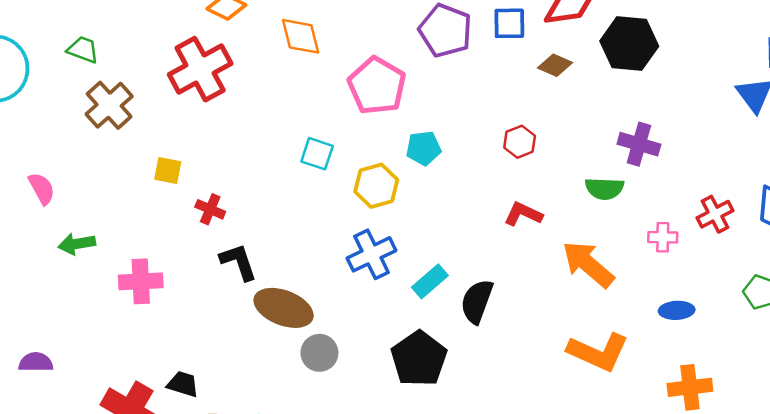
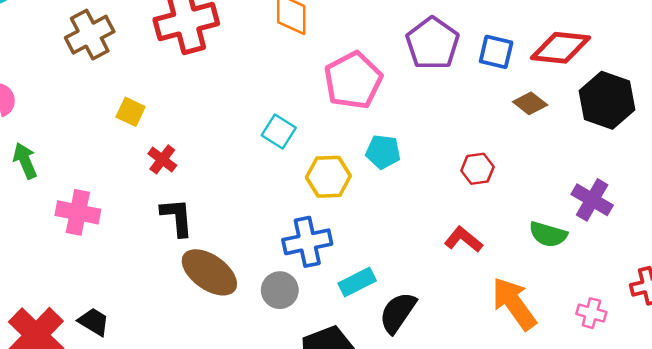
pink cross: (663, 237) -> (591, 313), moved
green arrow: (77, 244) -> (25, 161), turned 63
gray circle: (319, 353) -> (280, 290), moved

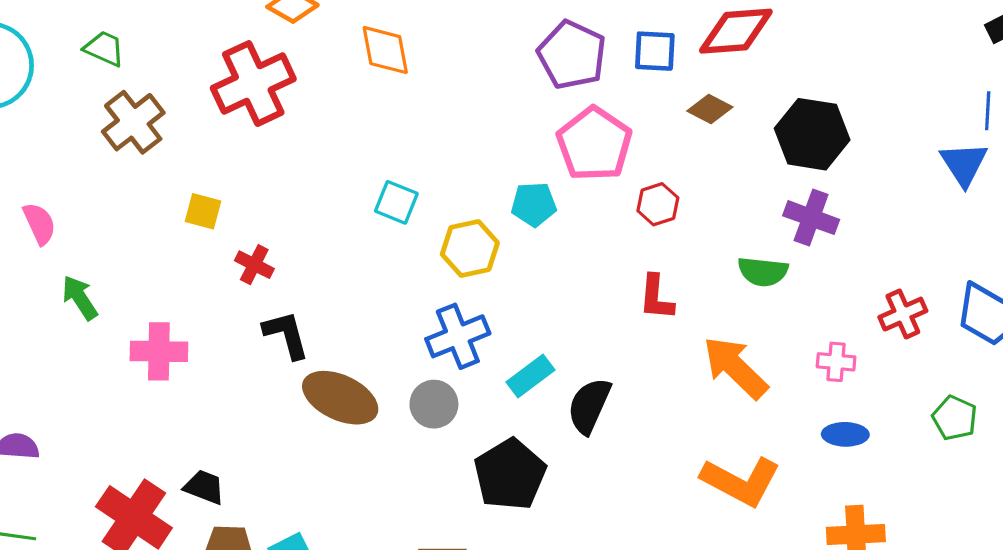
pink pentagon: (353, 80) -> (594, 144), moved
black hexagon: (607, 100) -> (812, 134), moved
red L-shape: (463, 239) -> (656, 297), turned -114

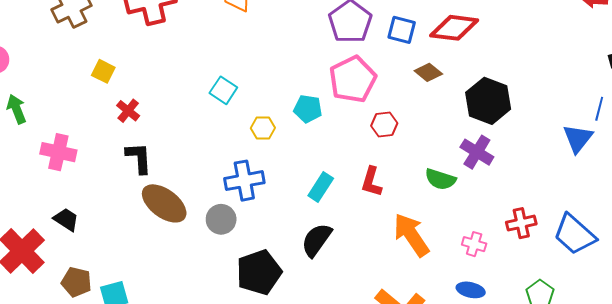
yellow hexagon: (470, 248) -> (263, 128), size x0.7
cyan rectangle: (531, 376) -> (321, 187), moved, turned -32
black trapezoid: (204, 487) -> (66, 220), moved

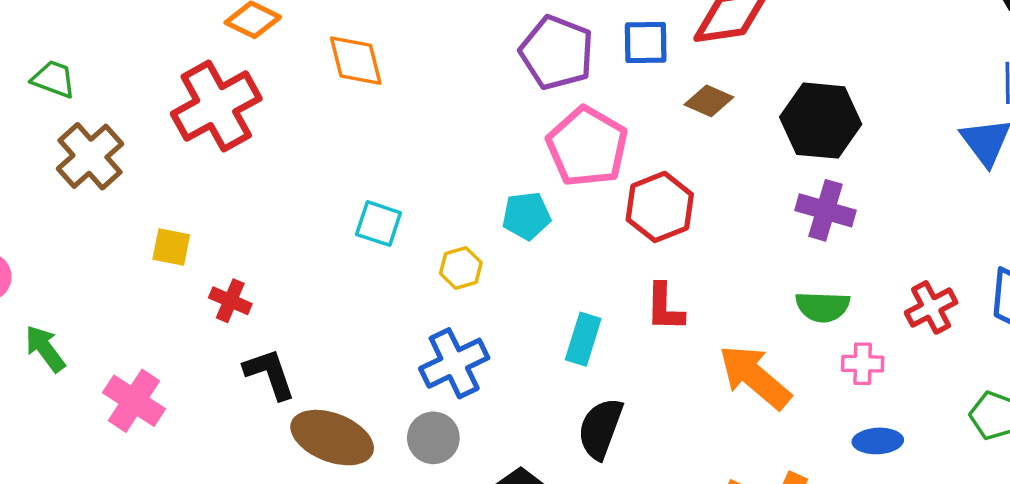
red hexagon: (384, 125) -> (660, 207), size x1.5
pink cross: (58, 152) -> (134, 401), turned 36
green semicircle: (440, 179) -> (823, 307), moved

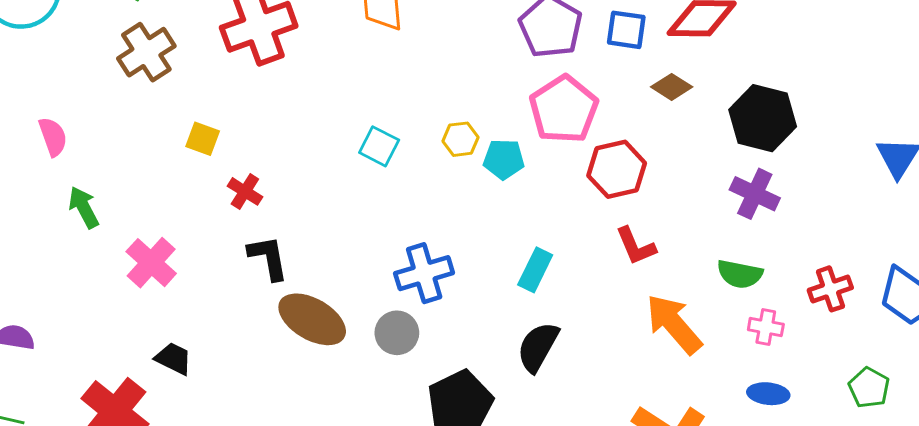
yellow hexagon: (461, 268) -> (461, 139), moved
red L-shape: (665, 307) -> (636, 246), moved, turned -33

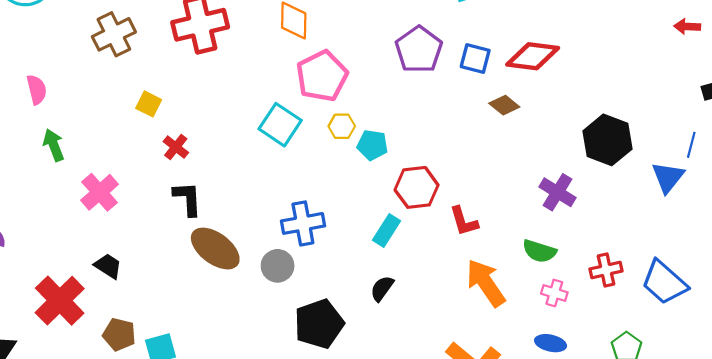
pink pentagon: (564, 109) -> (322, 76), moved
black hexagon: (763, 118) -> (608, 140), moved
cyan square: (379, 146) -> (280, 125), size x1.4
red hexagon: (617, 169) -> (417, 187), moved
black semicircle: (538, 347) -> (382, 288), size x0.7

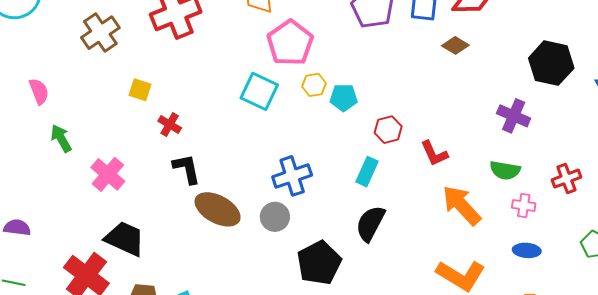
red hexagon: (417, 187) -> (388, 130), size x0.7
black trapezoid: (108, 266) -> (125, 239), size x1.6
black semicircle: (382, 288) -> (370, 223), size x1.5

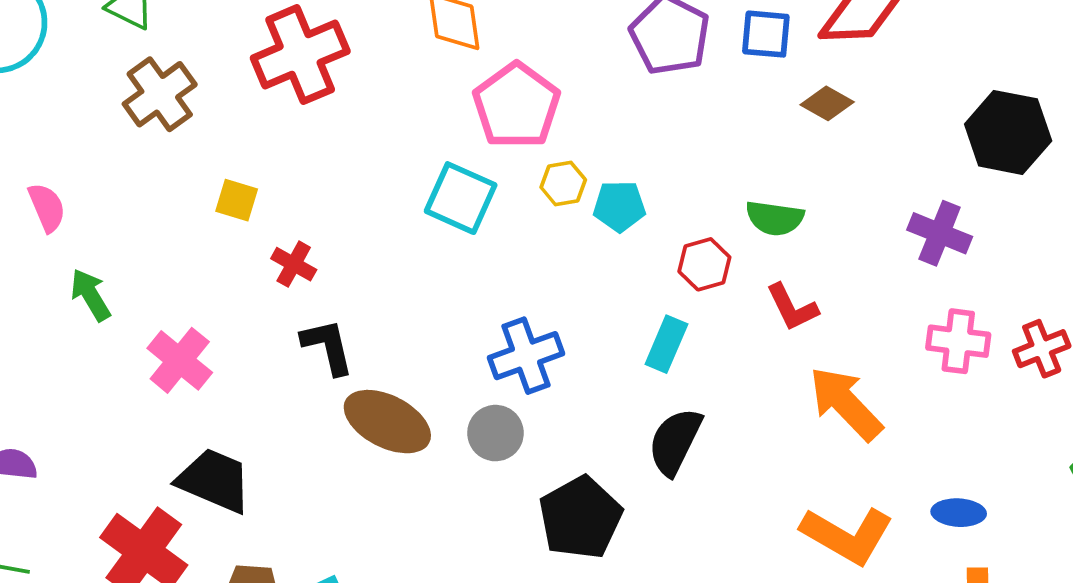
green semicircle: (505, 170) -> (775, 218), moved
pink cross: (524, 205) -> (958, 341), moved, size x1.4
blue ellipse: (527, 250) -> (959, 513), moved

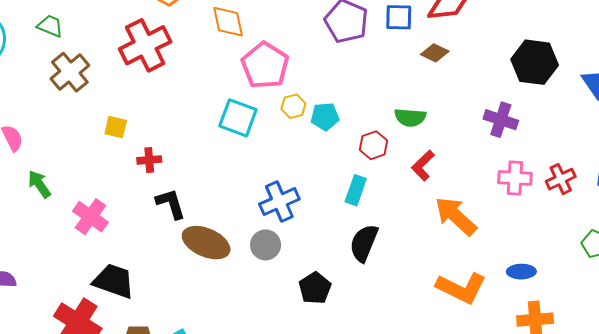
red cross: (294, 264) -> (149, 160), turned -30
red L-shape: (792, 307) -> (423, 166), turned 76
black pentagon: (580, 518) -> (315, 288), size x0.7

